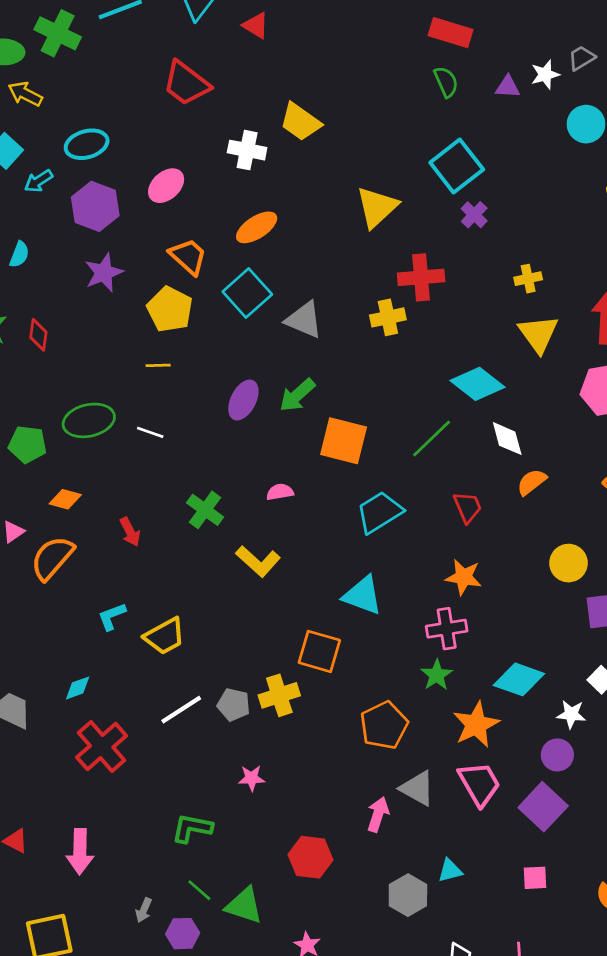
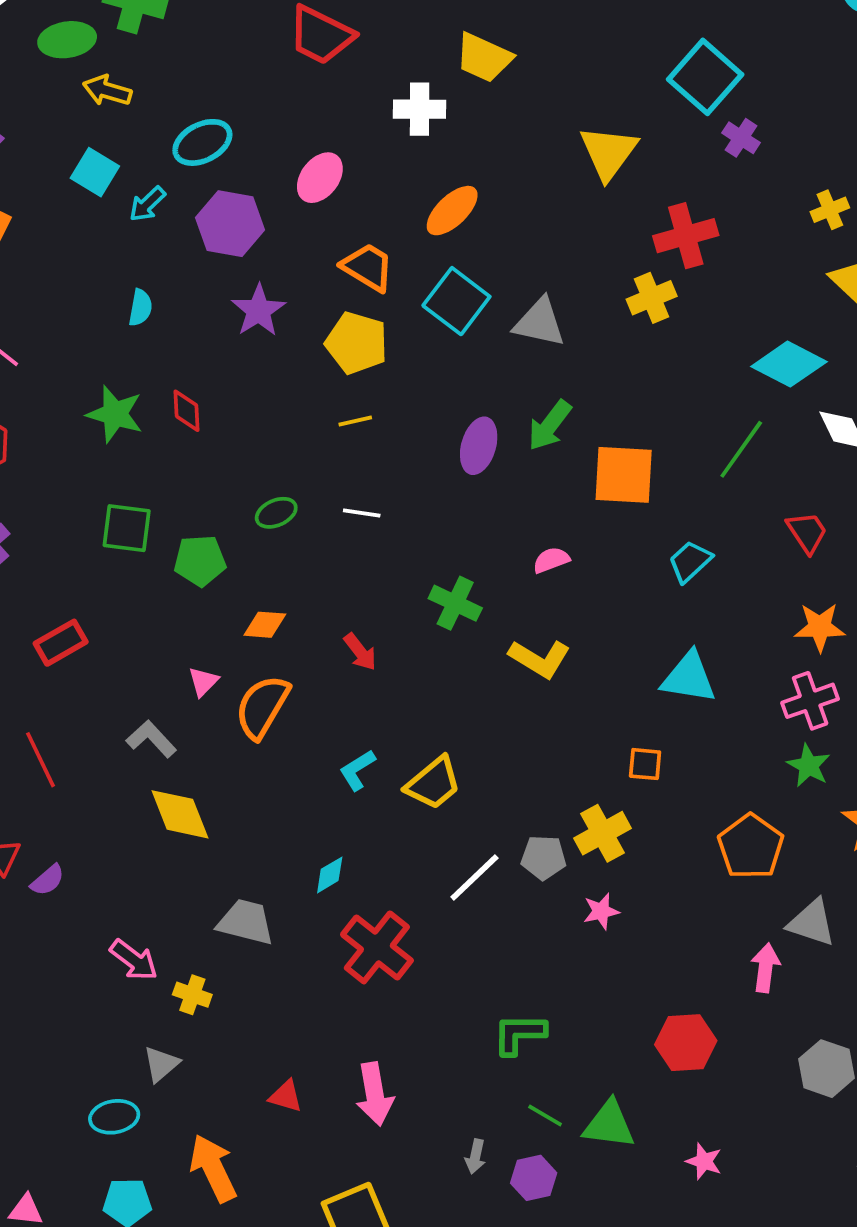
green ellipse: (89, 420) -> (276, 513), size x0.6
cyan trapezoid: (379, 512) -> (690, 562), size x0.7
orange square: (319, 651) -> (645, 764), size x0.6
pink star: (252, 778) -> (601, 911), moved

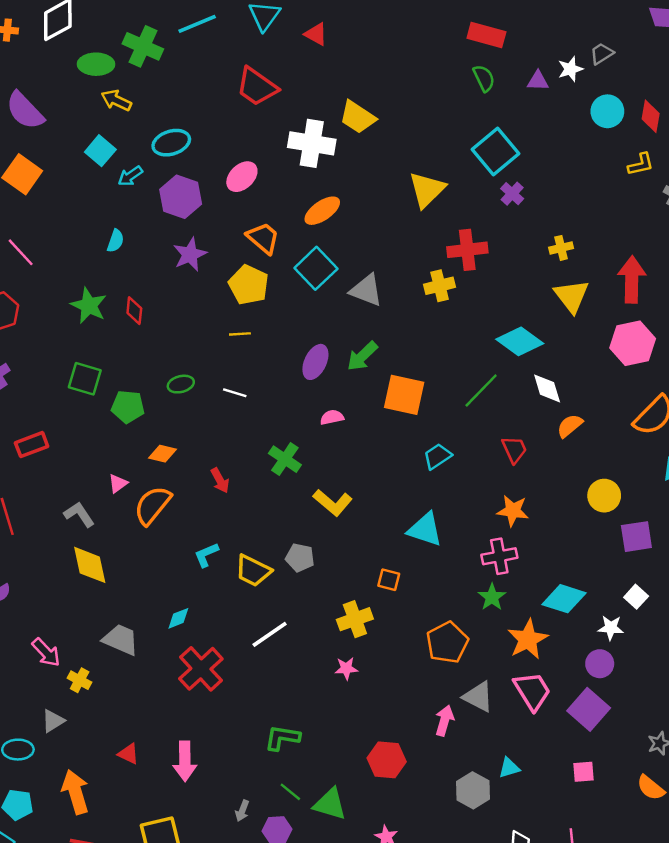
white cross: (420, 109) -> (312, 143), size x1.4
pink semicircle: (551, 560) -> (332, 417), moved
yellow trapezoid: (433, 783) -> (253, 571), turned 57
gray pentagon: (544, 857) -> (300, 558), moved

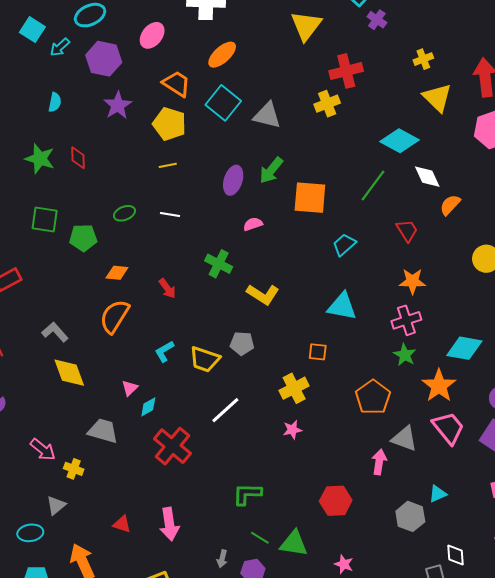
pink triangle: (118, 483) -> (130, 388), moved

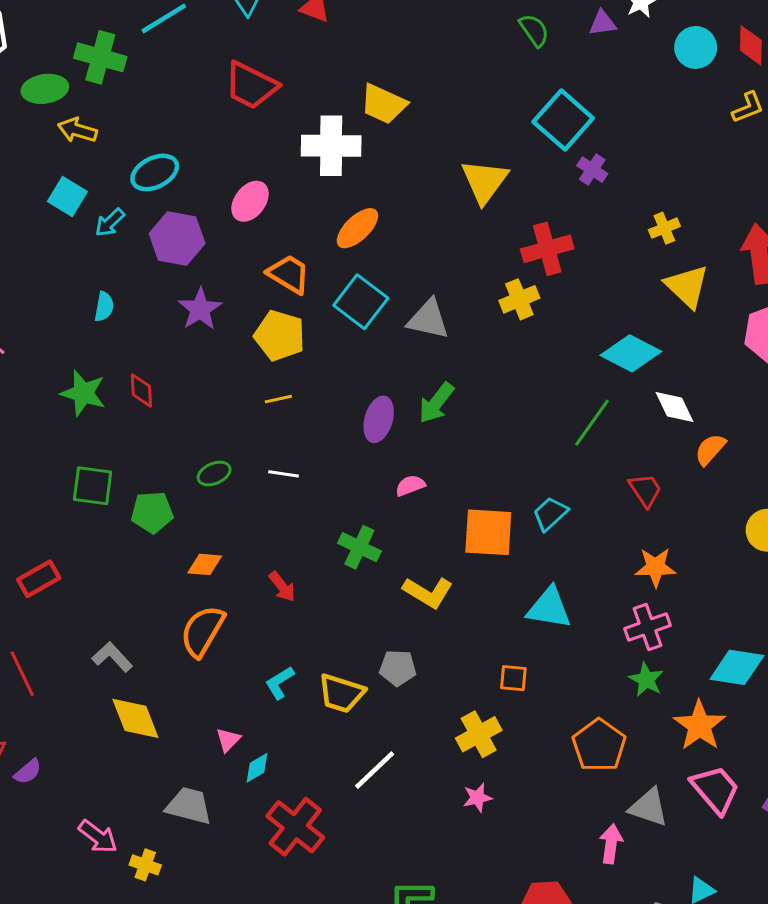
orange square: (310, 198) -> (488, 532), moved

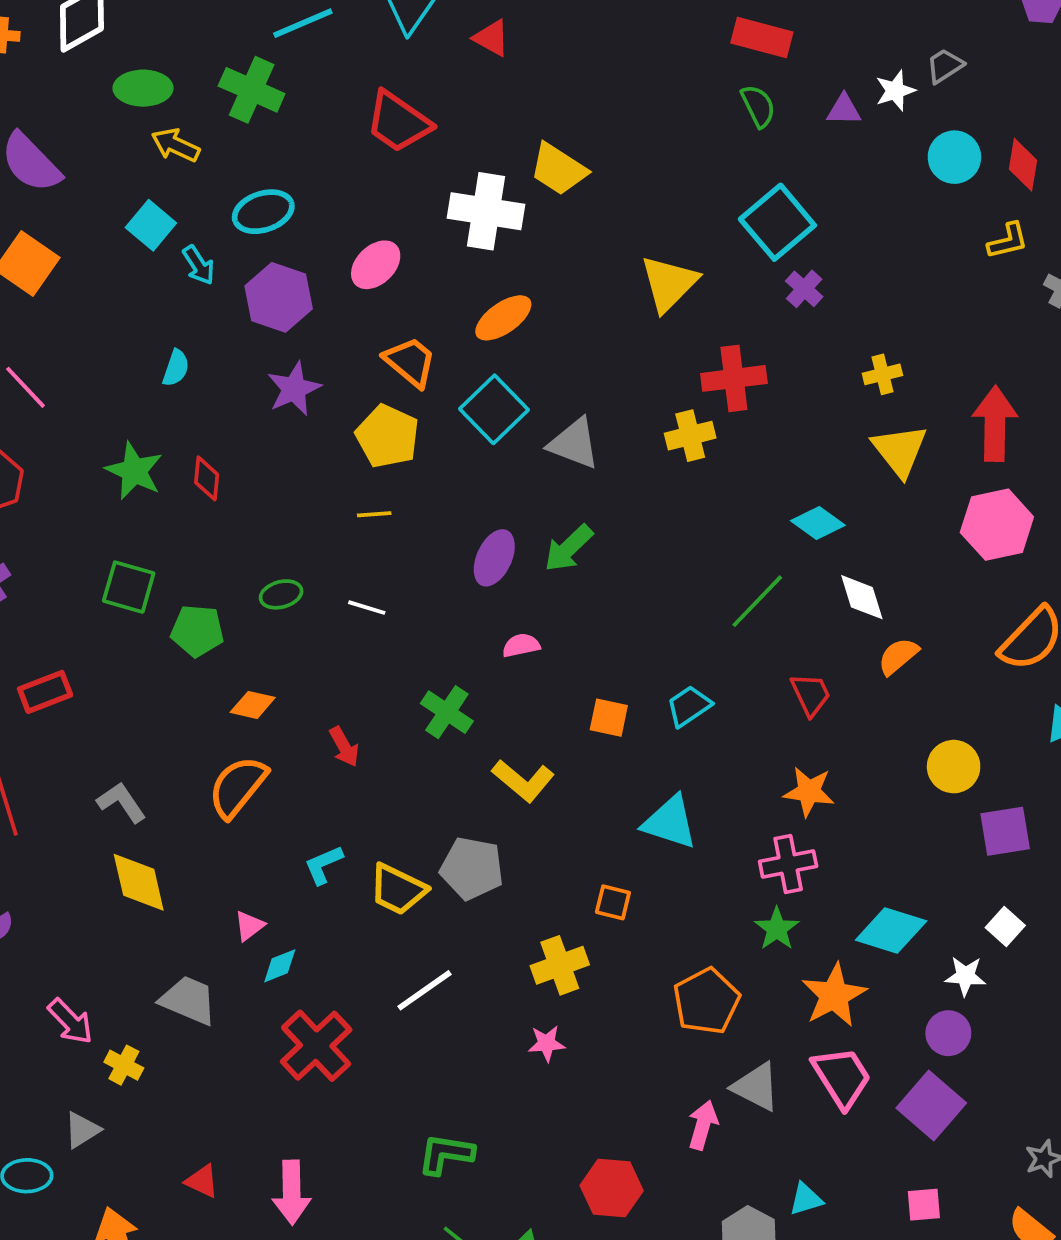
green cross: (100, 57) -> (252, 90), moved
cyan arrow: (110, 222) -> (199, 265), turned -88
cyan diamond: (631, 353) -> (818, 523), size x0.7
orange square: (488, 532) -> (609, 718), size x0.6
gray pentagon: (398, 668) -> (472, 868), size x1.4

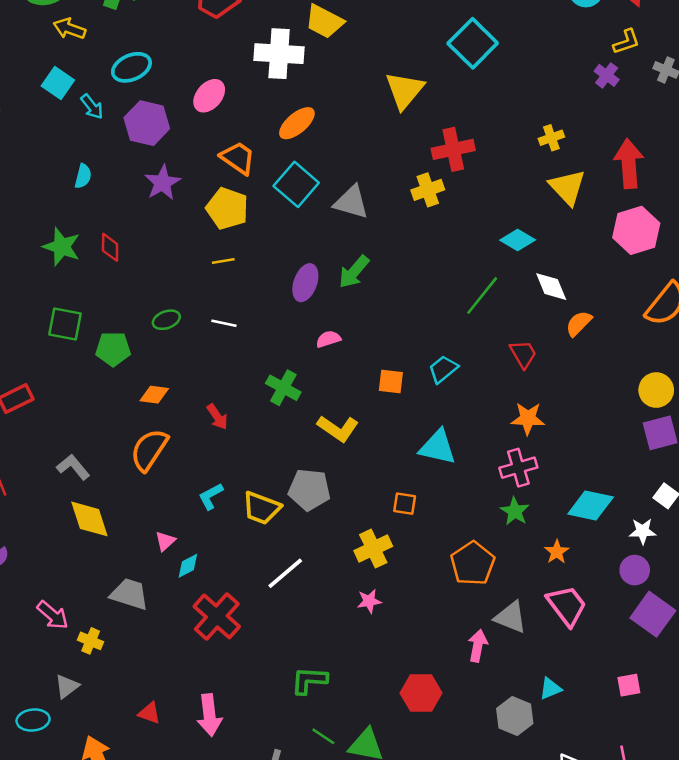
purple cross: (804, 289) -> (607, 75), moved
yellow circle: (954, 767) -> (656, 390), moved
orange star: (834, 995) -> (557, 552), size x0.6
purple square: (931, 1106) -> (653, 614), moved

